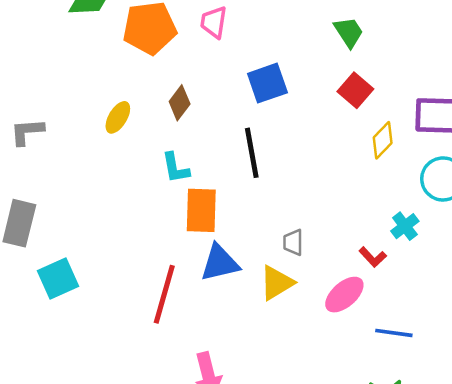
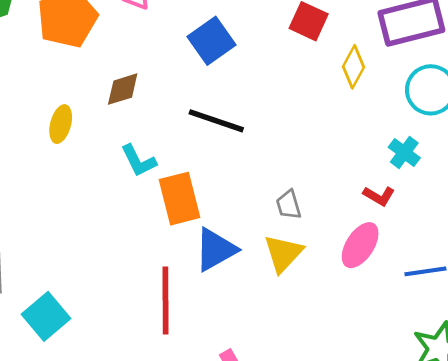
brown diamond: (180, 103) -> (123, 89), turned 52
black line: (252, 153) -> (216, 121), turned -45

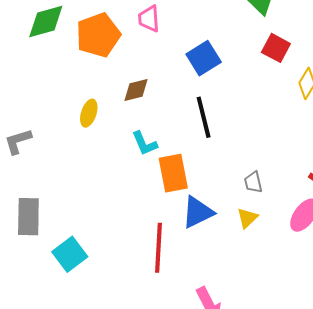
black line: (216, 121) -> (204, 117), turned 54
yellow triangle: (283, 253) -> (247, 218), size x0.7

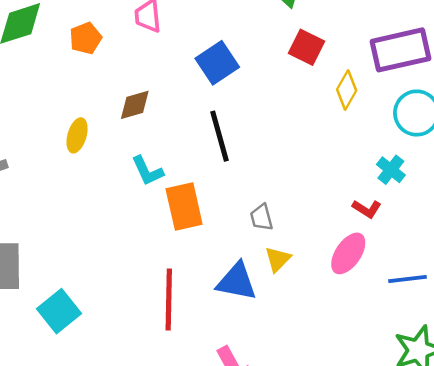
orange pentagon: (98, 35) -> (86, 38), size x0.6
gray trapezoid: (253, 182) -> (262, 217), moved
blue triangle: (198, 212) -> (237, 282), moved, turned 39

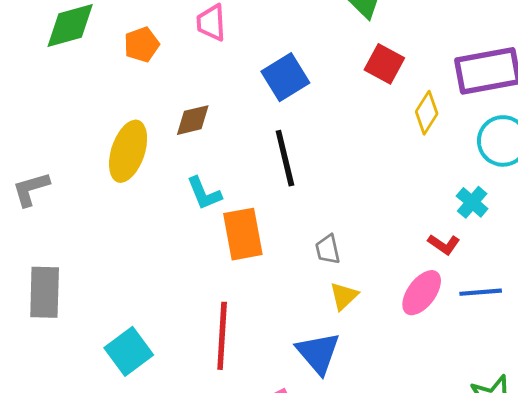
yellow ellipse: (77, 135) -> (128, 151), size x1.6
blue line: (407, 279) -> (481, 292), moved
blue triangle: (237, 282) -> (318, 353), moved, turned 36
cyan square: (59, 311) -> (129, 351), moved

